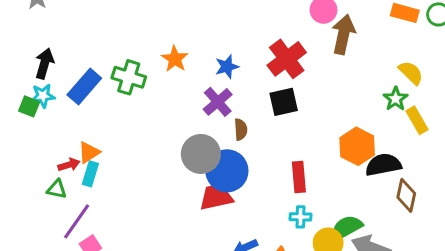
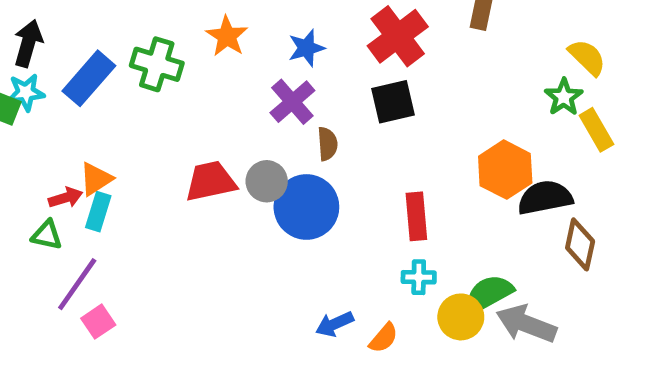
gray circle: (201, 154) -> (267, 181), size x0.7
red trapezoid: (216, 197) -> (211, 181), moved

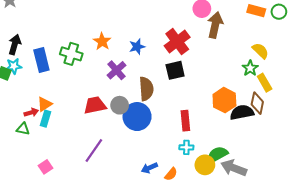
blue rectangle: (89, 78) -> (41, 60), turned -55
purple cross: (292, 102) -> (116, 70), moved
brown semicircle: (327, 144) -> (146, 89), size x1.6
brown diamond: (580, 244) -> (257, 103), moved
purple line: (77, 284) -> (94, 150), moved

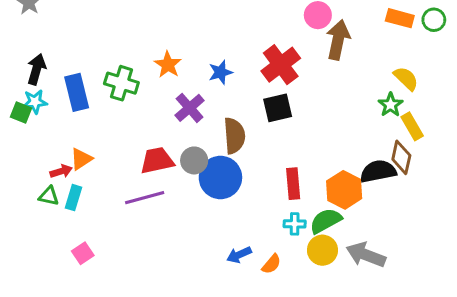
orange hexagon: (224, 100) -> (344, 190), moved
cyan rectangle: (46, 119) -> (74, 198), moved
purple line: (94, 150) -> (145, 198), moved, turned 40
green semicircle: (217, 155) -> (326, 221), moved

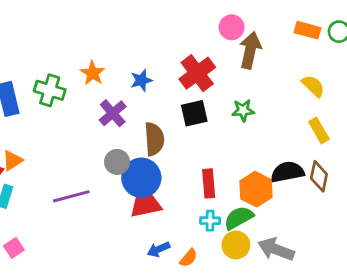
green star: (391, 105) -> (243, 110), moved, turned 30
brown diamond: (401, 157) -> (319, 176), moved
red trapezoid: (157, 160) -> (146, 205), moved

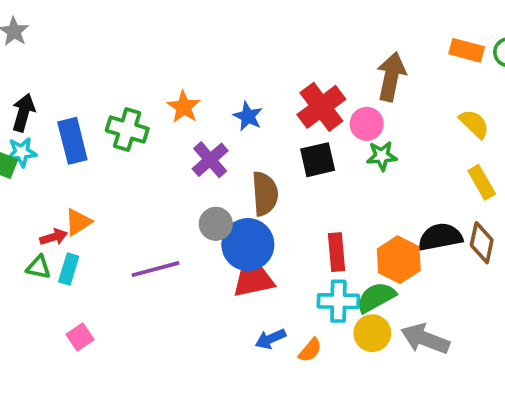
pink circle: (232, 27) -> (367, 124), moved
blue star: (141, 80) -> (248, 116), turned -30
cyan cross: (210, 221) -> (338, 301), size x1.5

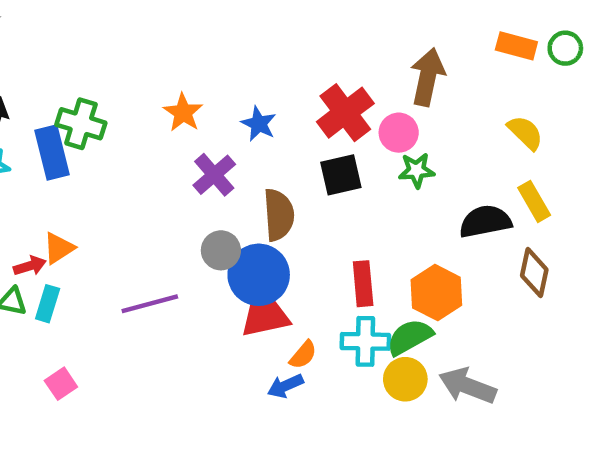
green cross: (127, 130) -> (81, 124), moved
black semicircle: (440, 237) -> (485, 221), moved
orange semicircle: (310, 350) -> (303, 355), moved

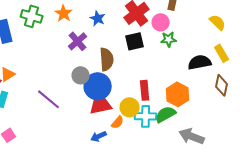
green cross: (81, 124) -> (32, 16), moved
purple line: (150, 304) -> (49, 99), turned 55
yellow circle: (405, 379) -> (130, 107), moved
blue arrow: (285, 386) -> (99, 136), moved

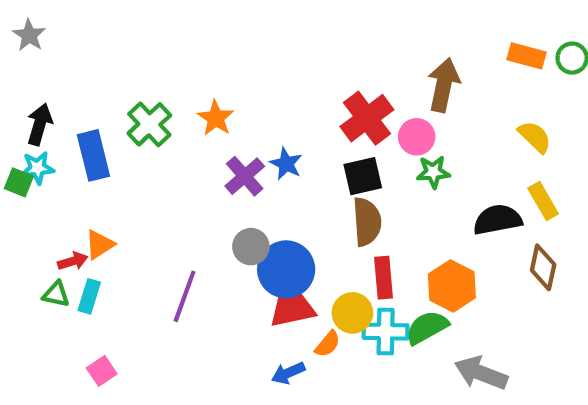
green cross: (32, 16) -> (149, 124), turned 30
blue star: (98, 18) -> (286, 164), moved
brown semicircle: (107, 59) -> (367, 222), moved
purple line: (49, 99) -> (185, 296), turned 70

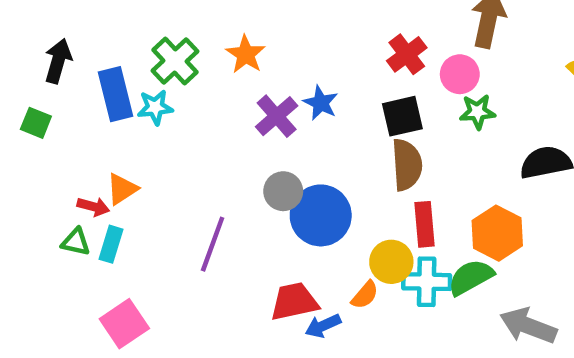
red cross: (367, 118) -> (407, 54), size x0.7
cyan star: (37, 168) -> (155, 107), moved
red arrow: (73, 261) -> (93, 207), turned 32
red trapezoid: (292, 309) -> (294, 302), moved
pink square: (102, 371) -> (124, 324), size x1.5

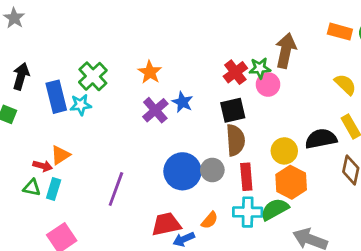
orange star: (246, 54) -> (150, 72), moved
green star: (477, 112) -> (260, 68), moved
gray circle: (283, 191) -> (212, 170), moved
yellow circle: (391, 262) -> (284, 151), moved

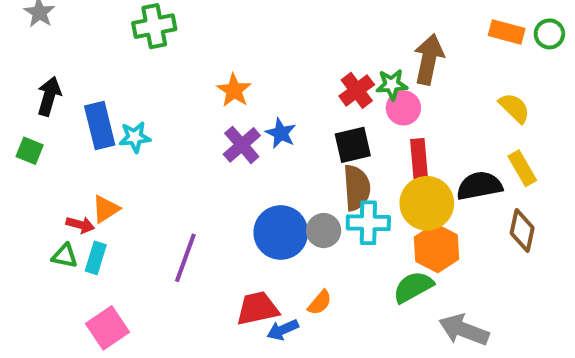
green cross: (93, 76) -> (154, 26), moved, turned 32
yellow circle: (284, 151) -> (427, 203), size x1.4
red rectangle: (246, 177) -> (419, 159), moved
cyan cross: (248, 212) -> (368, 223), moved

